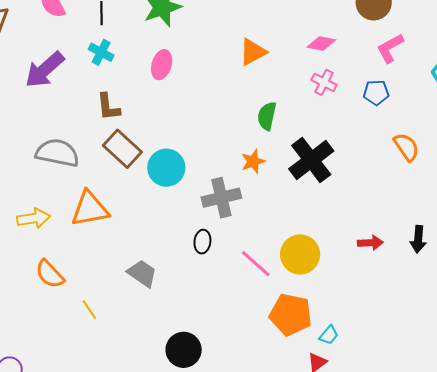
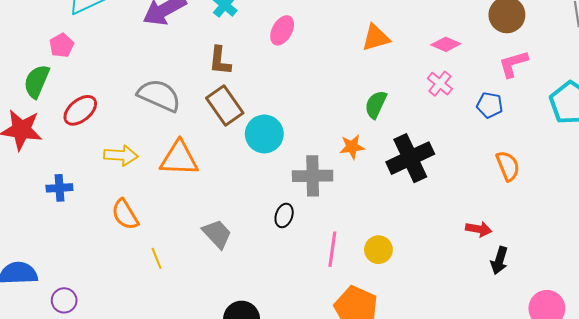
red arrow: (370, 243) -> (479, 229), moved
yellow circle: (300, 254) -> (378, 250), size x0.7
pink line: (256, 264) -> (332, 249), turned 44

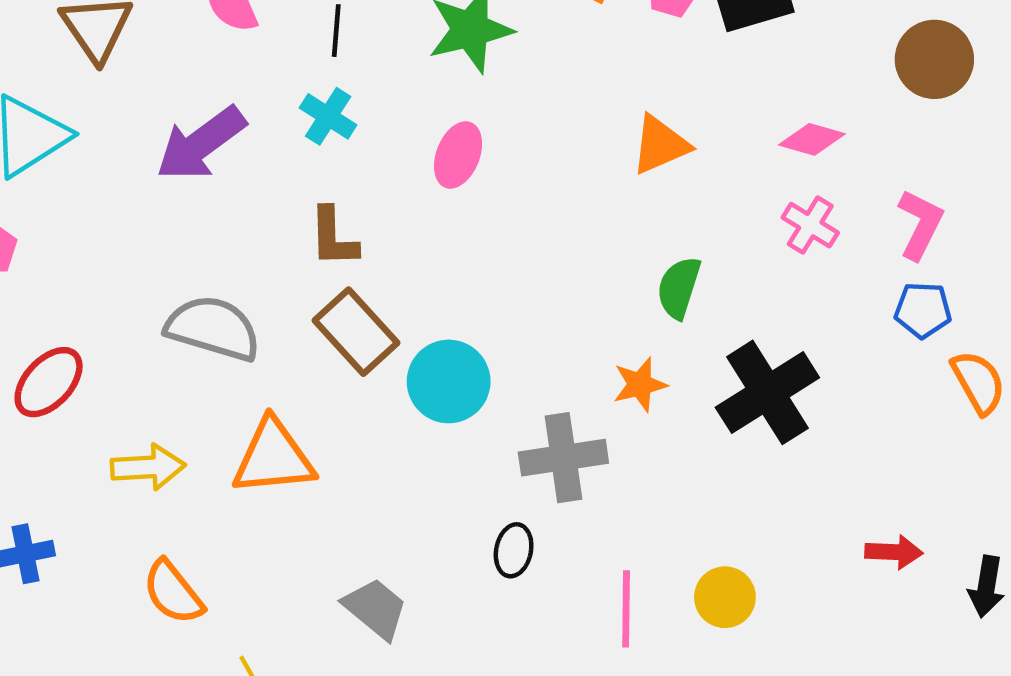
pink L-shape: (513, 64) -> (920, 224), moved, turned 140
blue pentagon: (490, 105) -> (923, 310), moved
red arrow: (479, 229) -> (894, 552), moved

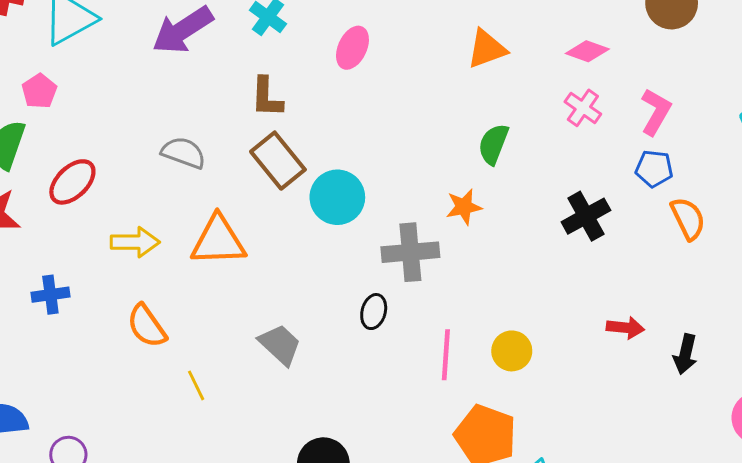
gray semicircle: (213, 328) -> (183, 153), size x0.7
black cross: (767, 392) -> (586, 216), moved, size x0.7

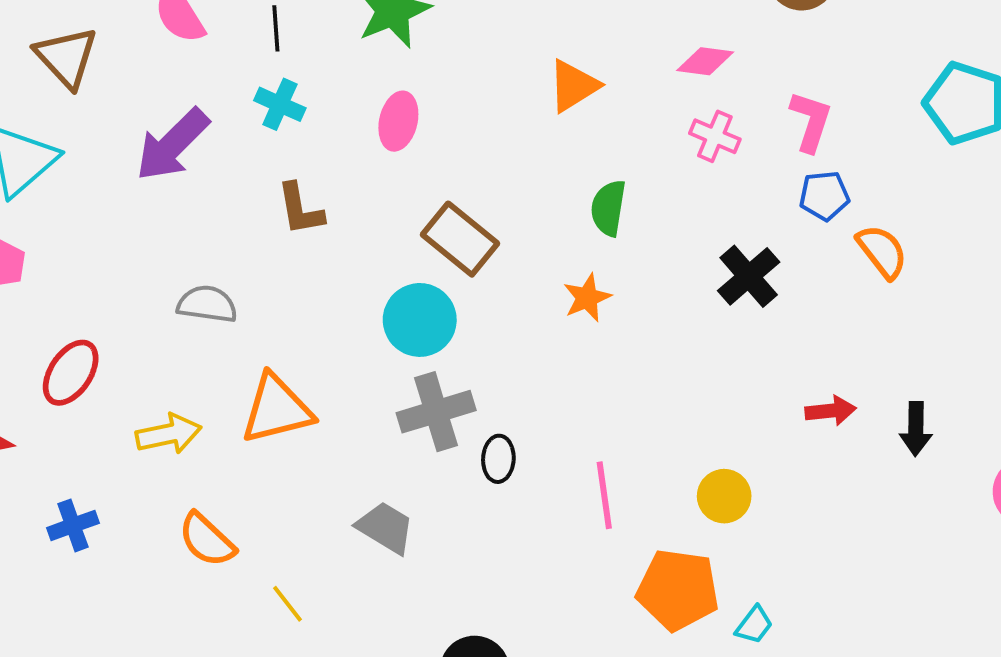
brown rectangle: (278, 161) -> (460, 239), moved
gray cross: (410, 252) -> (436, 412), moved
yellow circle: (512, 351) -> (724, 496), moved

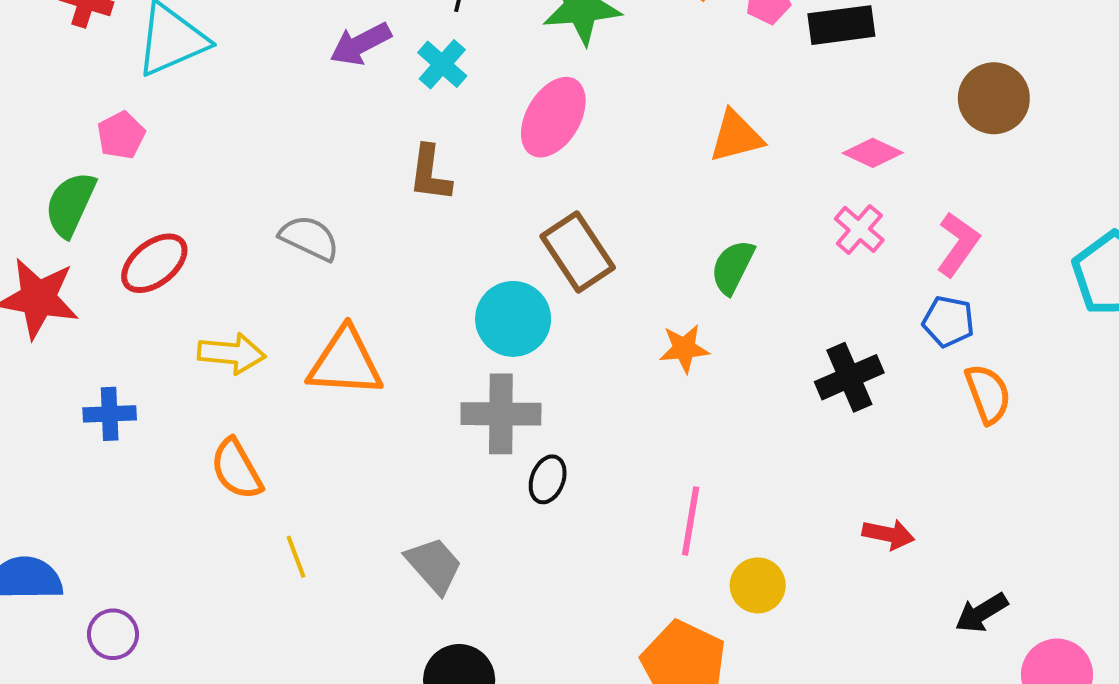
pink ellipse: (398, 121) -> (553, 117), size x1.4
purple arrow: (172, 145) -> (361, 44), moved, size x0.7
black arrow: (916, 429) -> (981, 613), moved, turned 40
pink line: (604, 495) -> (691, 521), moved
gray trapezoid: (385, 528) -> (434, 565), moved

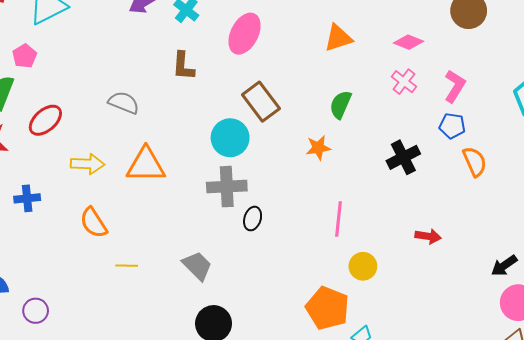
pink line: (691, 521) -> (338, 219), moved
yellow line: (296, 557) -> (127, 266), turned -65
black arrow: (981, 613) -> (504, 266), moved

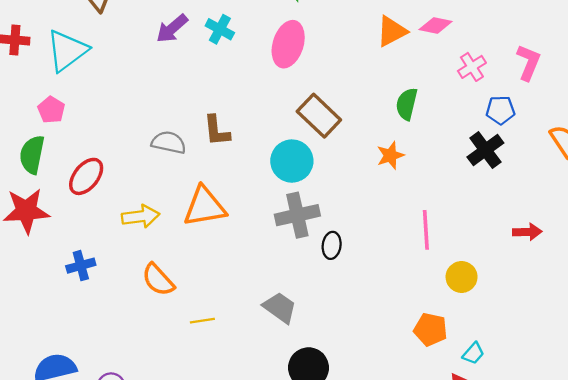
pink diamond: (409, 42) -> (436, 25), moved
brown L-shape: (183, 66) -> (217, 131), moved
pink cross: (404, 82) -> (472, 67), turned 30
blue pentagon: (452, 126) -> (500, 110), moved
orange pentagon: (327, 308) -> (431, 330), size x0.7

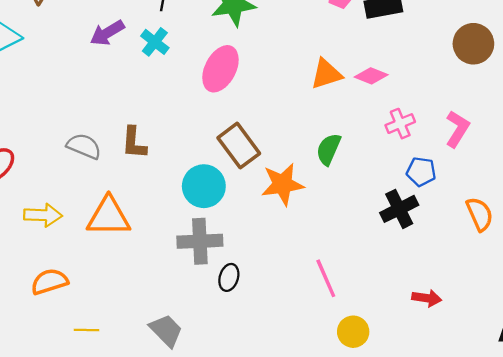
orange star: (390, 155) -> (283, 184), moved, size x1.5
pink line: (426, 230) -> (326, 278), turned -30
orange semicircle: (158, 280) -> (49, 282), turned 105

